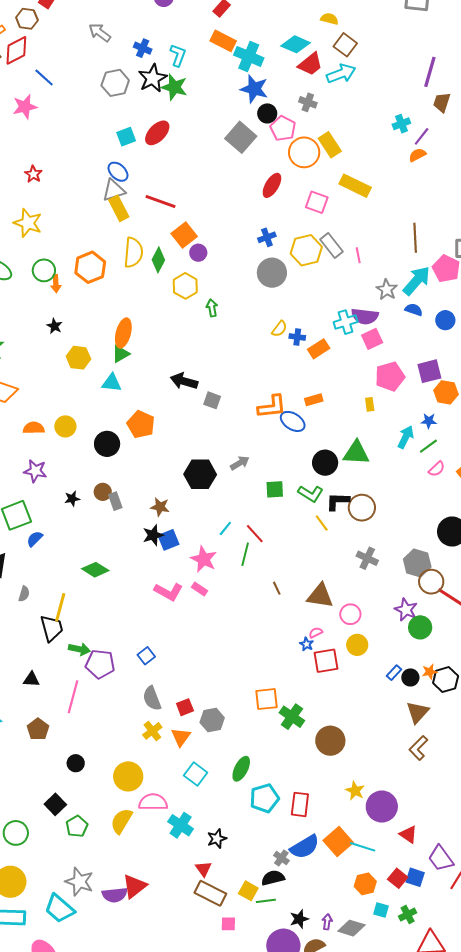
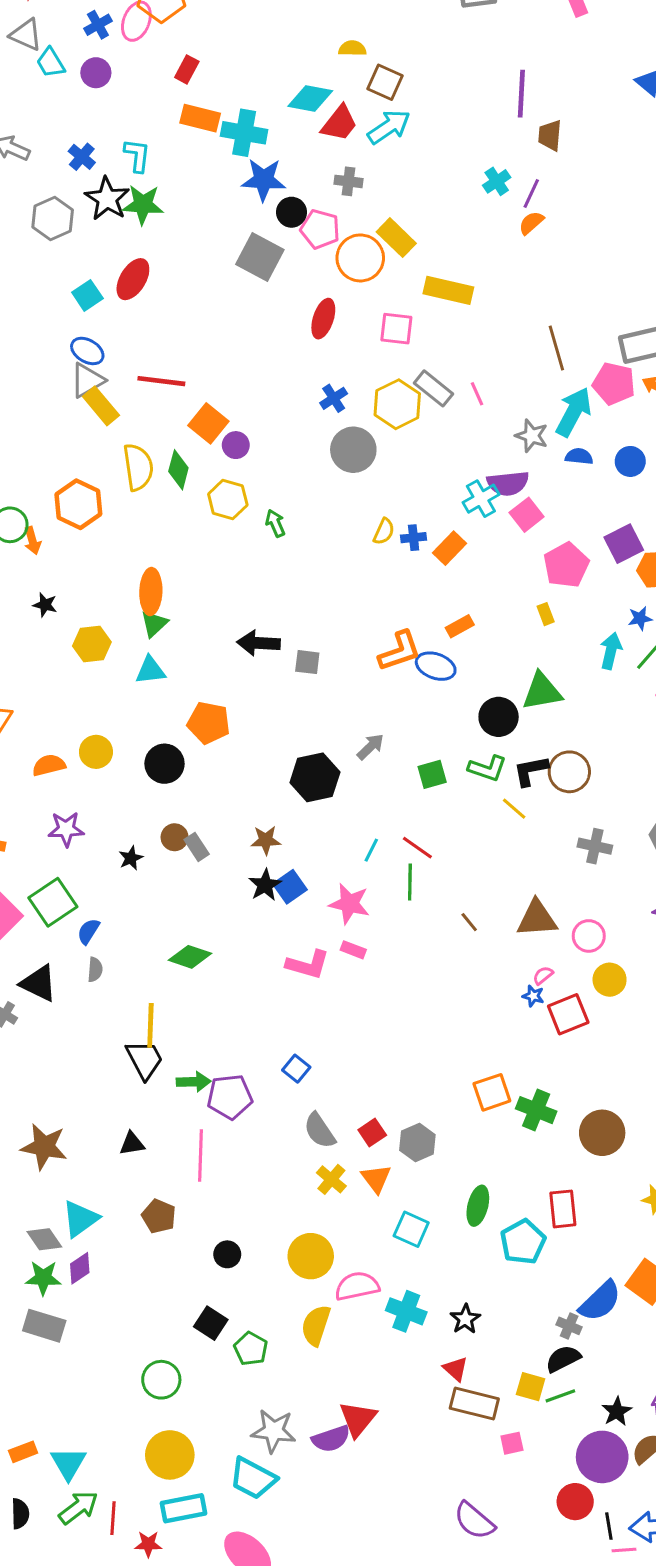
blue cross: (143, 48) -> (82, 157), turned 30
gray semicircle: (24, 594) -> (95, 970), moved
red rectangle: (300, 804) -> (563, 1209), moved

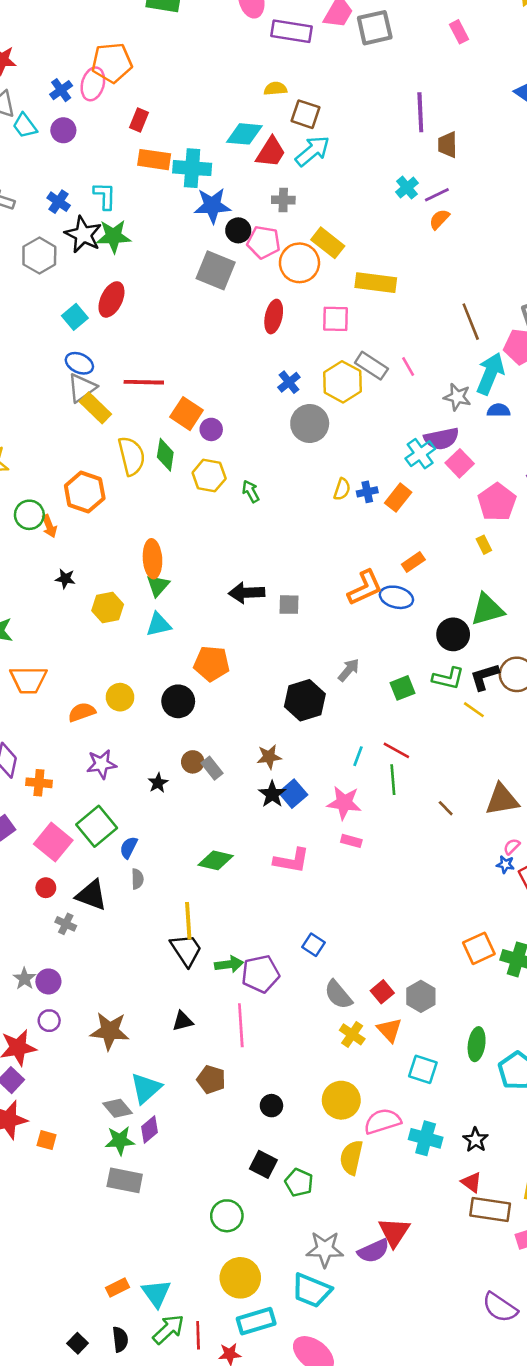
purple line: (531, 193) -> (437, 195), turned 45
pink L-shape: (308, 965) -> (292, 861), moved

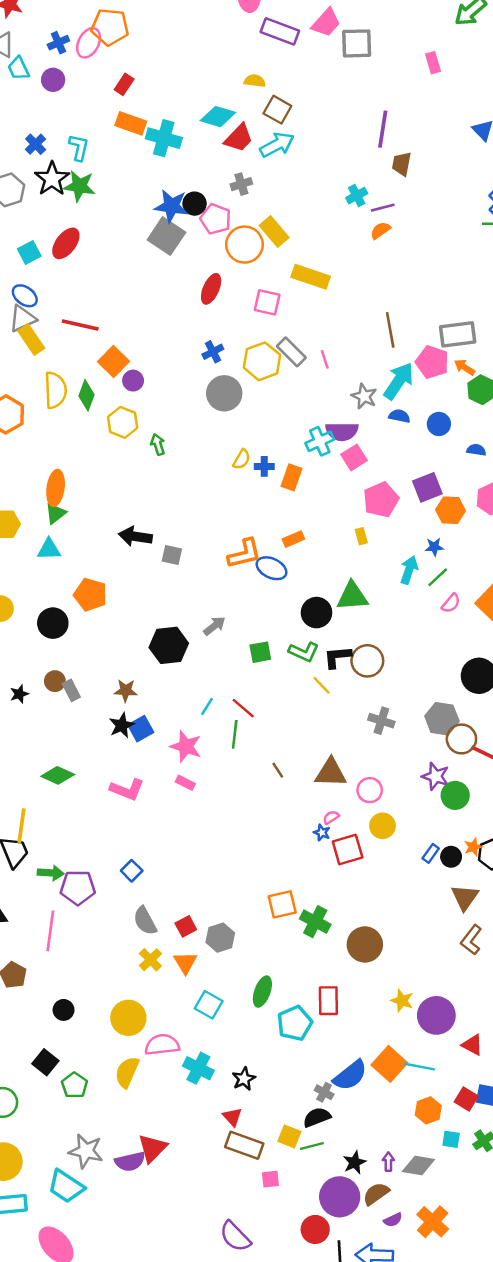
gray cross: (283, 200) -> (241, 184), turned -30
blue star: (212, 206) -> (171, 206), moved
orange rectangle: (398, 498) -> (291, 477), turned -30

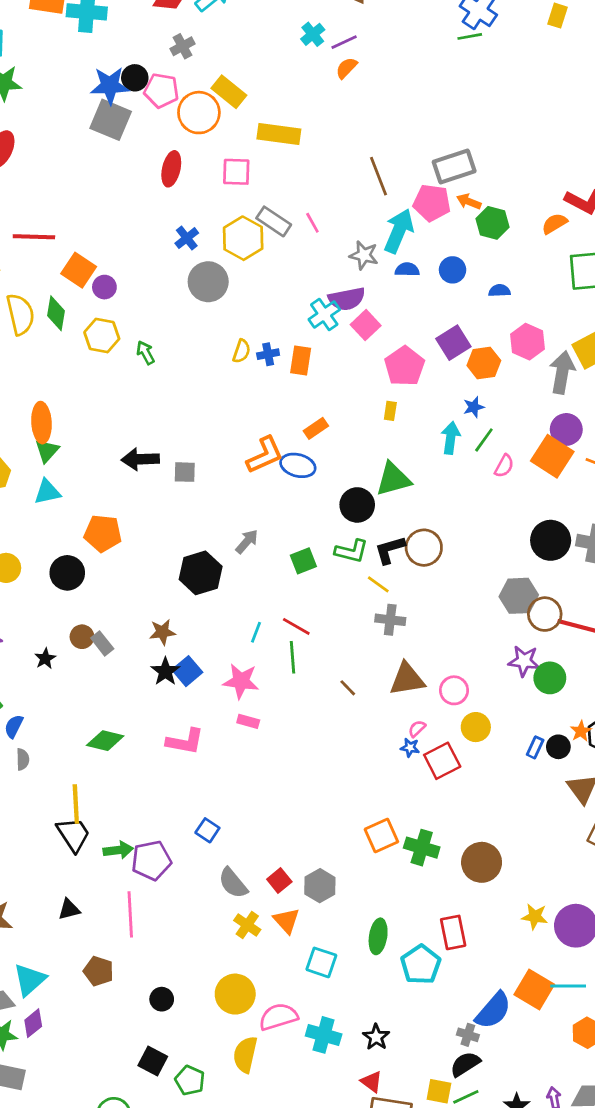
yellow rectangle: (361, 536) -> (390, 411), turned 35
gray cross: (381, 721) -> (390, 620), moved

